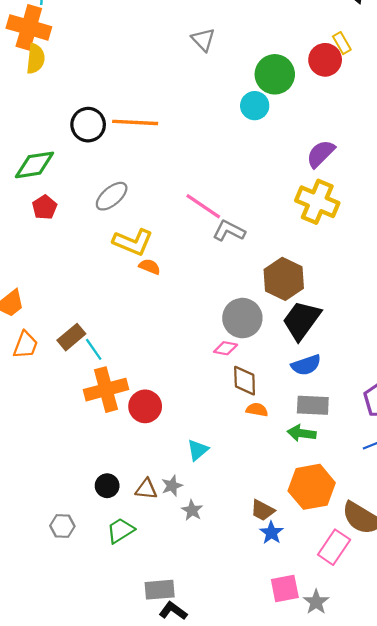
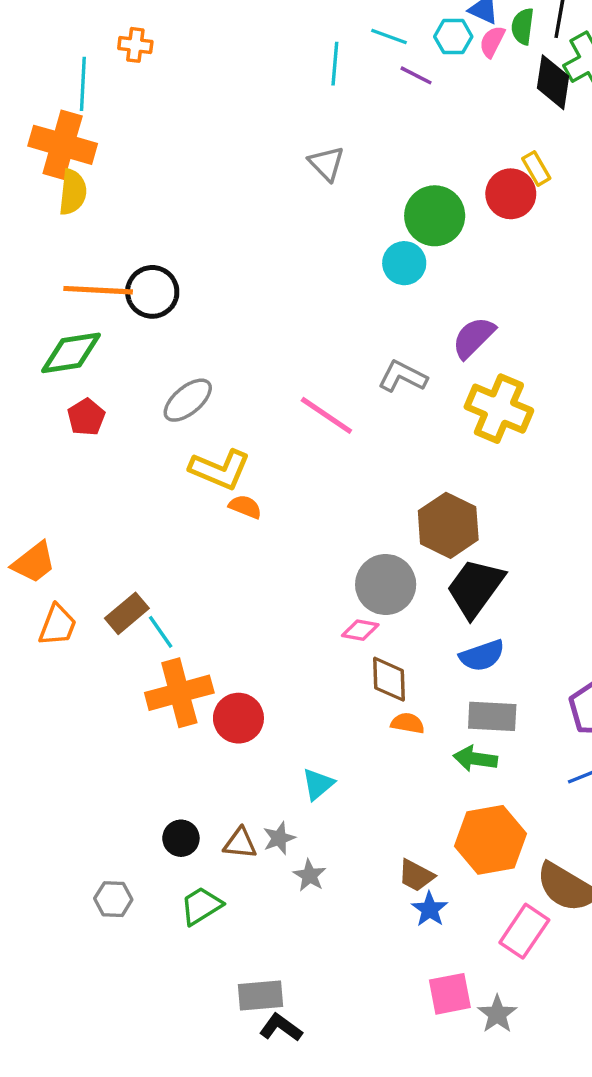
orange line: (135, 122) -> (98, 290), moved
purple semicircle: (321, 154) -> (474, 338), moved
gray L-shape: (229, 231) -> (403, 376), moved

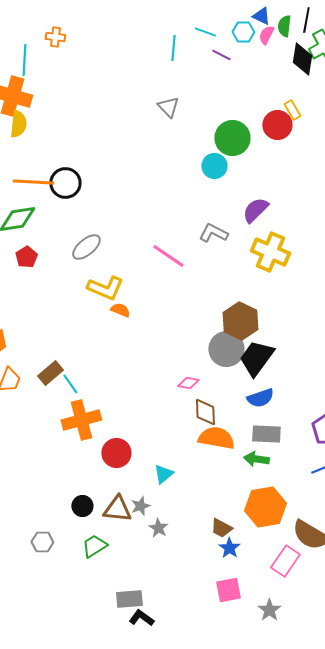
gray circle: (386, 585) -> (226, 349), moved
red circle: (238, 718) -> (116, 453), moved
orange semicircle: (408, 723) -> (216, 438), size x1.8
brown triangle: (240, 843) -> (117, 509), size x1.4
pink square: (450, 994) -> (228, 590), moved

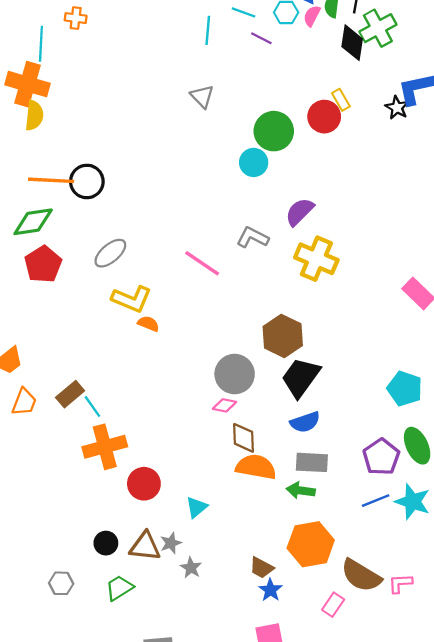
red pentagon: (26, 257) -> (43, 264), size x1.5
gray circle: (226, 349) -> (235, 374), moved
pink rectangle: (285, 561) -> (333, 605), size x0.7

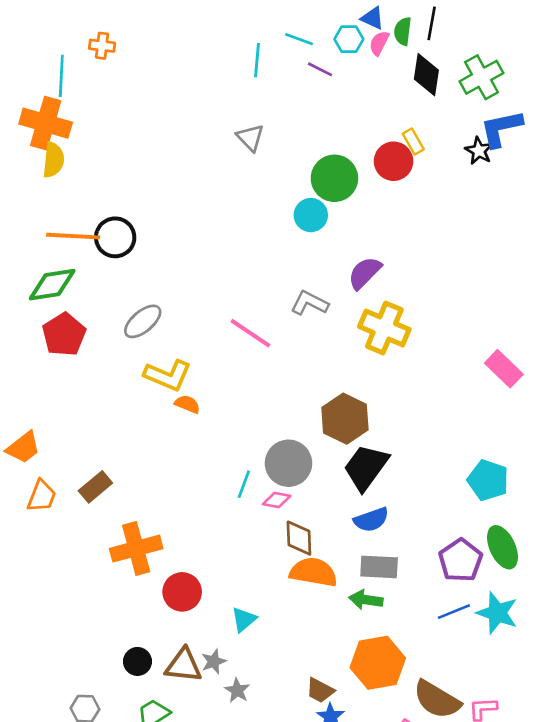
green cross: (378, 28) -> (481, 77), moved
cyan line: (92, 406) -> (244, 484), moved, turned 55

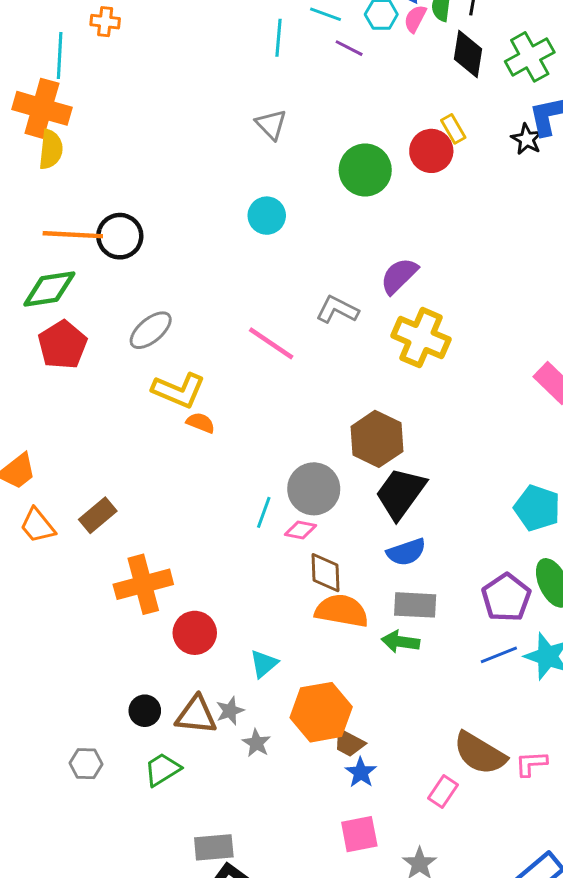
cyan circle: (311, 215) -> (267, 216), moved
orange trapezoid: (42, 496) -> (38, 526), turned 120
orange hexagon: (378, 663) -> (321, 712), moved

